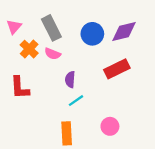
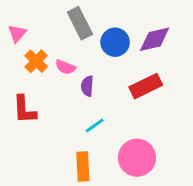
gray rectangle: (51, 28) -> (80, 23), moved
purple semicircle: (70, 79) -> (87, 86), moved
pink circle: (110, 126) -> (137, 158), size x1.6

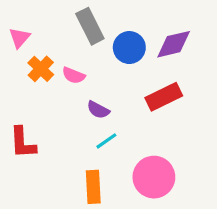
purple semicircle: (87, 86) -> (98, 110), moved, turned -66
red L-shape: (24, 109) -> (23, 143), moved

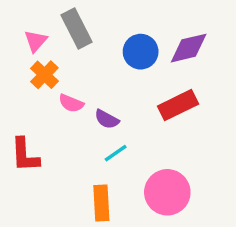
gray rectangle: (90, 26) -> (76, 28), moved
pink triangle: (19, 38) -> (36, 41), moved
pink semicircle: (74, 75) -> (71, 103), moved

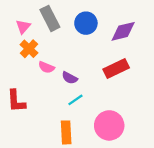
blue circle: (141, 52) -> (86, 23), moved

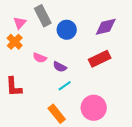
blue circle: (86, 23) -> (67, 30), moved
orange cross: (29, 49) -> (15, 42), moved
orange rectangle: (66, 132) -> (57, 114), turned -36

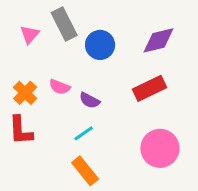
orange cross: (15, 42) -> (25, 93), moved
cyan line: (65, 86) -> (84, 133), moved
pink circle: (94, 108) -> (160, 148), moved

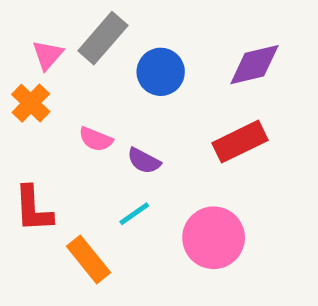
gray rectangle: (64, 24) -> (103, 38), turned 68
orange cross: (25, 93) -> (31, 103), moved
pink circle: (160, 148) -> (214, 238), moved
orange rectangle: (85, 171) -> (89, 259), moved

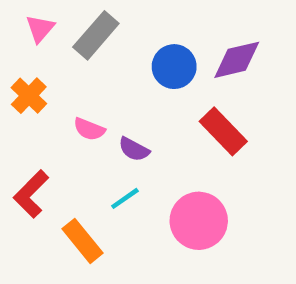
pink triangle: (48, 55) -> (40, 29), moved
blue circle: (161, 72) -> (174, 67), moved
red rectangle: (240, 142) -> (223, 131), turned 72
red L-shape: (33, 209) -> (31, 194), turned 48

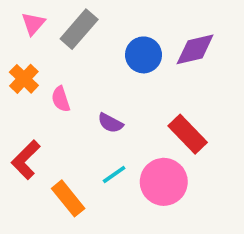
pink semicircle: (89, 129) -> (61, 99), moved, turned 50
red rectangle: (223, 131) -> (188, 134), moved
cyan line: (125, 198) -> (114, 174), moved

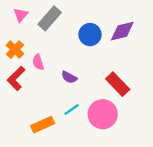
red L-shape: (26, 160) -> (16, 78), moved
orange rectangle: (68, 198) -> (43, 125), turned -75

